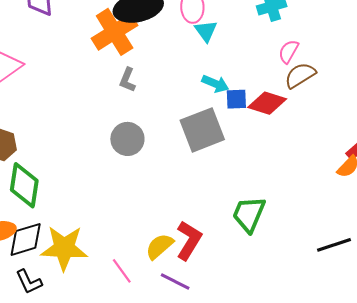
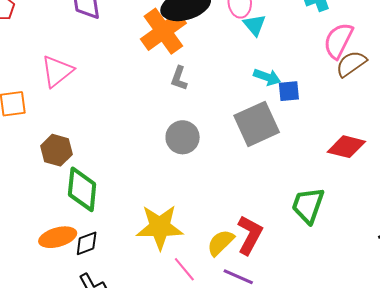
pink semicircle: (289, 51) -> (338, 41), size x1.5
red diamond: (267, 103) -> (346, 147), moved
black diamond: (26, 239) -> (87, 243), size x0.7
yellow star: (64, 248) -> (160, 227), moved

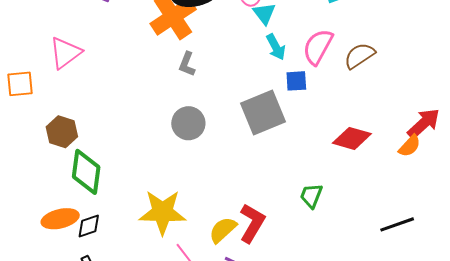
pink semicircle: (338, 41) -> (318, 47), moved
cyan arrow: (267, 77) -> (276, 47), moved, turned 40
green trapezoid: (308, 205) -> (311, 196), size x0.7

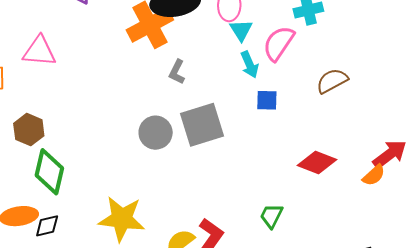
pink semicircle: (318, 47) -> (279, 43), moved
pink triangle: (65, 53) -> (39, 51), turned 36
gray L-shape: (187, 64) -> (177, 72), moved
gray square: (263, 112) -> (202, 125), moved

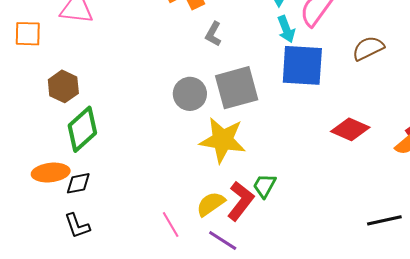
blue square: (267, 100) -> (302, 65), size x2.0
green diamond: (49, 172) -> (82, 129), turned 33
green trapezoid: (271, 216) -> (264, 186), moved
yellow star: (122, 219) -> (223, 140), moved

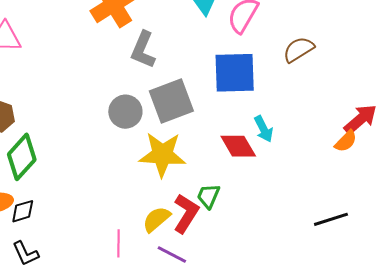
cyan arrow: (286, 29) -> (264, 129), moved
gray L-shape: (213, 34) -> (143, 50), size x1.5
red diamond: (350, 129) -> (238, 146), moved, turned 42
pink line: (171, 224) -> (119, 243), turned 36

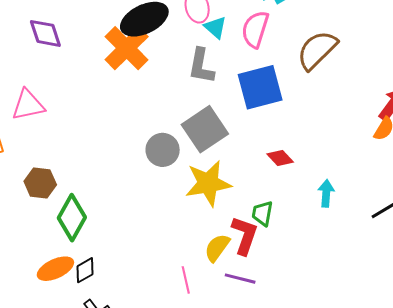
brown semicircle: (299, 49) -> (317, 50), size x1.4
gray L-shape: (143, 50) -> (201, 66), moved
cyan arrow: (264, 129) -> (326, 193), moved, turned -136
red diamond: (238, 146) -> (280, 158), size x0.7

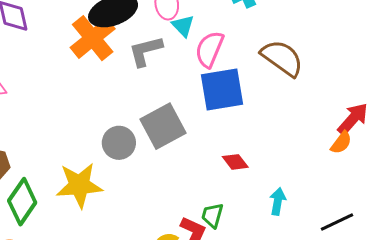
pink semicircle: (255, 29) -> (209, 49), moved
brown semicircle: (317, 50) -> (282, 58), turned 75
gray L-shape: (201, 66) -> (145, 51), moved, turned 60
yellow star: (208, 183) -> (79, 185), moved

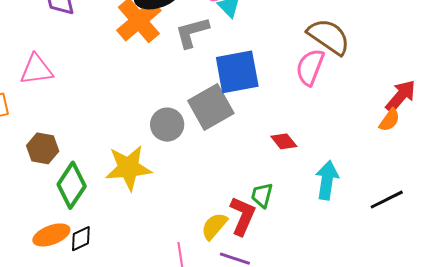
pink semicircle: (209, 49) -> (310, 67), moved
blue square: (222, 90) -> (237, 72), moved
cyan arrow: (278, 201) -> (327, 180), size x1.4

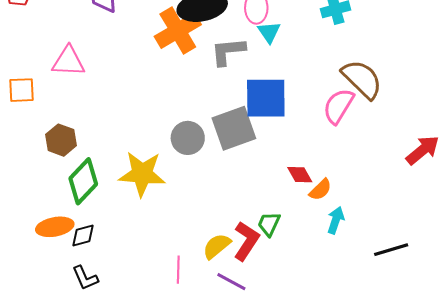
orange semicircle: (389, 120) -> (320, 190), moved
cyan arrow: (327, 180) -> (336, 220), size x0.7

